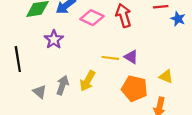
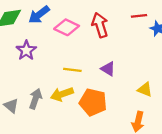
yellow line: (110, 58) -> (72, 70), moved
yellow arrow: (88, 81) -> (62, 94), turned 42
orange pentagon: (134, 88) -> (93, 102), moved

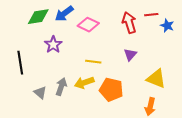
red arrow: (100, 25) -> (129, 23), moved
purple triangle: (108, 69) -> (130, 55), moved, turned 40
yellow triangle: (145, 90) -> (156, 79), size x1.5

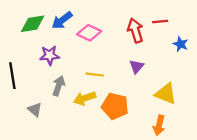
blue star: (167, 26) -> (181, 44), moved
purple star: (53, 45) -> (50, 55), turned 30
gray arrow: (61, 87) -> (59, 86), moved

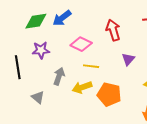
red arrow: (135, 30) -> (113, 30), moved
pink diamond: (89, 33) -> (81, 44), moved
purple star: (50, 55) -> (41, 50), moved

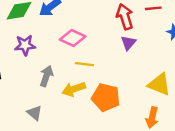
red arrow: (113, 30) -> (125, 17), moved
purple triangle: (128, 59) -> (128, 43), moved
gray triangle: (38, 97) -> (35, 113), moved

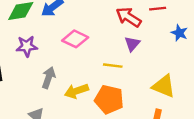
red arrow: (125, 17) -> (129, 17), turned -40
yellow line: (84, 64) -> (113, 66), moved

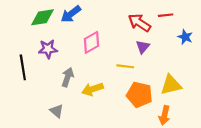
pink diamond: (75, 39) -> (91, 42), turned -55
yellow triangle: (164, 86) -> (171, 85), turned -35
orange pentagon: (109, 99) -> (139, 95), moved

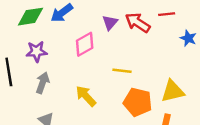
purple triangle: (143, 47) -> (110, 23), moved
gray arrow: (68, 77) -> (43, 83), moved
yellow arrow: (93, 89) -> (86, 96), turned 66

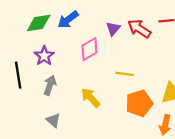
purple star: (37, 51) -> (44, 56), turned -30
orange pentagon: (138, 102) -> (139, 103), turned -30

